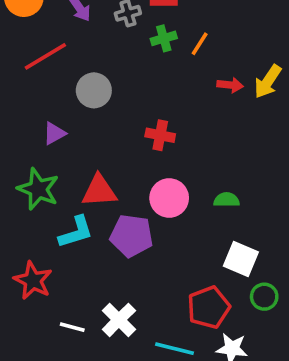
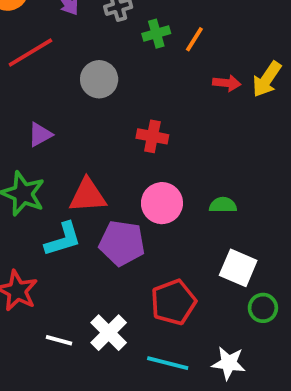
gray circle: (94, 90) -> (99, 79), moved
red pentagon: (209, 307) -> (173, 302), moved

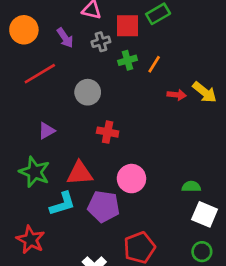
yellow arrow: (267, 79) -> (205, 92), turned -85
red cross: (152, 136) -> (108, 132), moved
green semicircle: (223, 205) -> (191, 187), moved
white square: (238, 268) -> (205, 214), moved

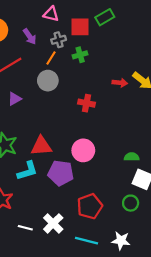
orange line: (154, 64) -> (51, 58), moved
purple triangle: (46, 131) -> (15, 99), moved
red cross: (108, 132) -> (87, 103), moved
green circle: (202, 252) -> (131, 203), moved

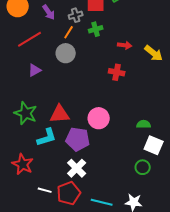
red arrow: (120, 83) -> (125, 45), moved
red cross: (87, 103) -> (117, 72), moved
red pentagon: (90, 206) -> (69, 193), moved
white cross: (53, 223) -> (77, 168), moved

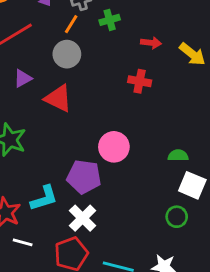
red triangle: (60, 114) -> (58, 98), moved, turned 30
cyan L-shape: (47, 137) -> (44, 198), moved
white line: (45, 190) -> (23, 242), moved

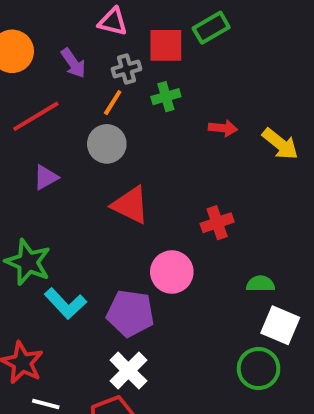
red cross: (140, 81) -> (217, 223), moved, turned -30
red triangle: (58, 98) -> (130, 205), moved
cyan L-shape: (44, 198) -> (65, 304), moved, turned 64
green circle: (177, 217) -> (259, 369), size x1.4

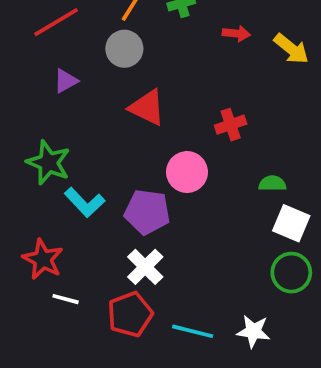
green circle: (259, 369) -> (291, 273), moved

